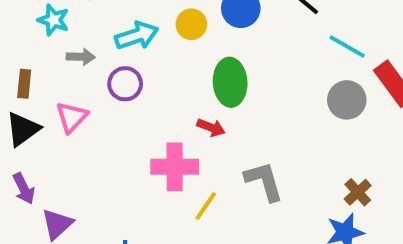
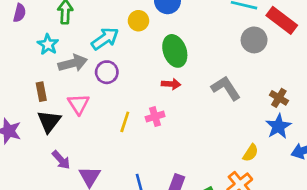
cyan star: (53, 20) -> (48, 44), turned 30
gray arrow: (81, 57) -> (73, 63), size x1.5
pink cross: (175, 167) -> (155, 117), size x0.6
gray L-shape: (264, 181) -> (226, 88), moved
yellow line: (206, 206) -> (125, 122), moved

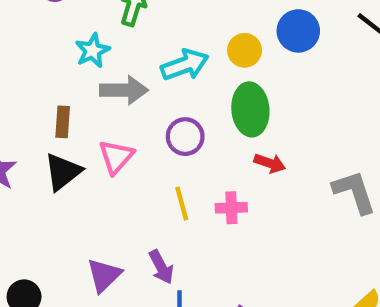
green ellipse: (175, 51) -> (250, 109), moved
purple circle: (107, 72) -> (185, 137), moved
yellow line: (125, 122) -> (182, 204), turned -48
purple arrow: (61, 160) -> (161, 267), moved

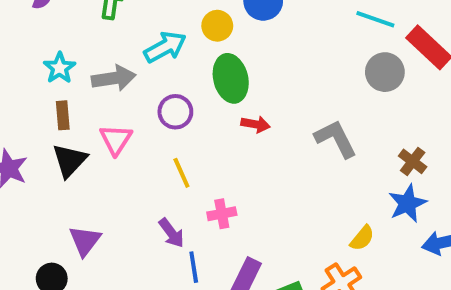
cyan star: (92, 51) -> (59, 68), moved
pink cross: (231, 208) -> (222, 214), moved
purple triangle: (104, 275) -> (85, 241), moved

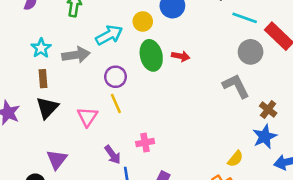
red arrow: (256, 124) -> (181, 56), moved
gray L-shape: (336, 139) -> (236, 86), moved
pink triangle: (116, 140) -> (87, 117), moved
yellow line: (181, 173) -> (116, 104), moved

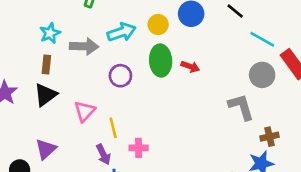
yellow line: (116, 104) -> (113, 128), moved
brown cross: (268, 110) -> (270, 137), turned 30

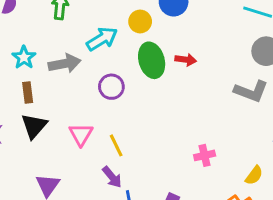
gray L-shape: (241, 107) -> (251, 91), turned 140
pink cross: (139, 148) -> (205, 155), moved

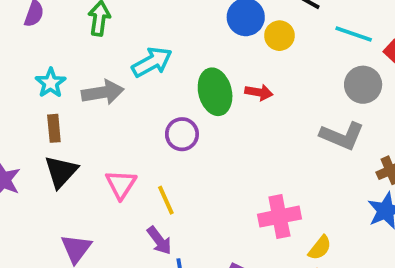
yellow circle: (140, 21) -> (279, 36), moved
purple circle: (111, 87) -> (182, 134), moved
pink cross: (205, 155) -> (279, 217), size x1.5
yellow semicircle: (254, 175) -> (320, 248), moved

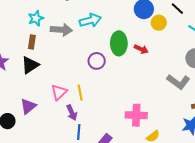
pink triangle: (121, 184) -> (59, 92), moved

